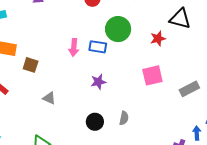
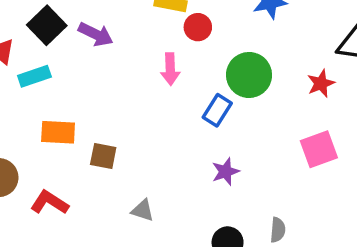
pink arrow: (74, 47) -> (170, 69), moved
blue rectangle: (98, 47) -> (217, 110), turned -60

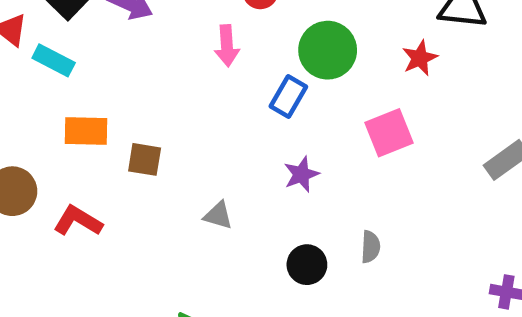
cyan rectangle: (34, 76) -> (54, 60), turned 48
pink square: (319, 149) -> (389, 133), moved
gray triangle: (143, 210) -> (218, 215), moved

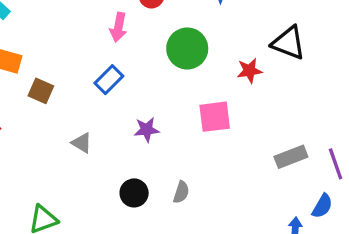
blue rectangle: (288, 96) -> (109, 80), moved

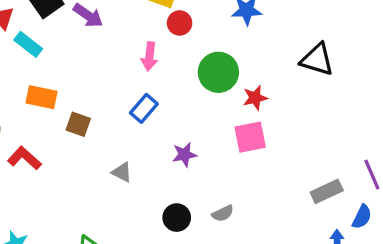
red star: (249, 71) -> (255, 98), moved
gray rectangle: (291, 157) -> (327, 191), moved
gray semicircle: (181, 192) -> (223, 213), turned 50

